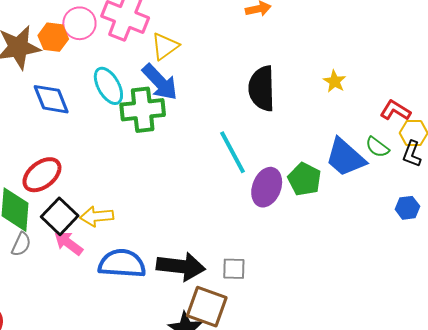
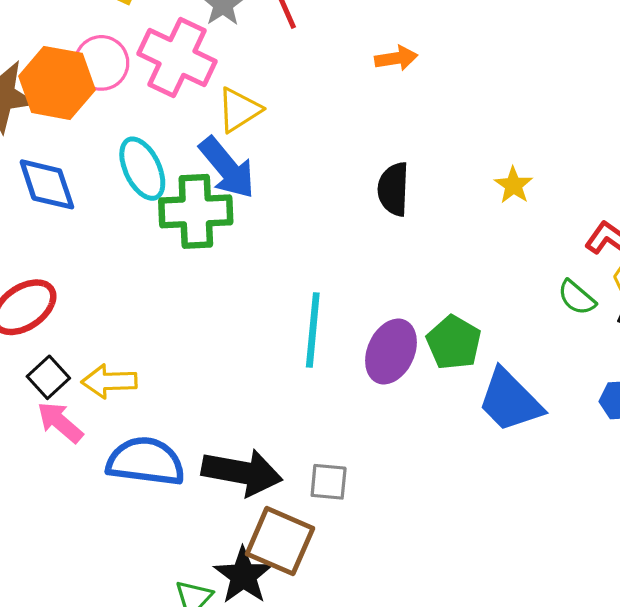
orange hexagon: (53, 37) -> (57, 83), size x1.5
black semicircle: (262, 88) -> (393, 189), size x0.7
cyan line: (232, 152) -> (313, 330), moved, turned 30
blue trapezoid: (345, 158) -> (510, 401), moved
black square: (60, 216) -> (48, 377), size x0.7

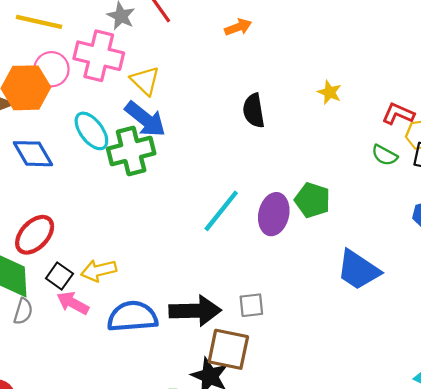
yellow triangle: (239, 110) -> (145, 81), turned -32
cyan line: (313, 330) -> (221, 211), turned 45
blue trapezoid: (510, 401) -> (358, 270), moved

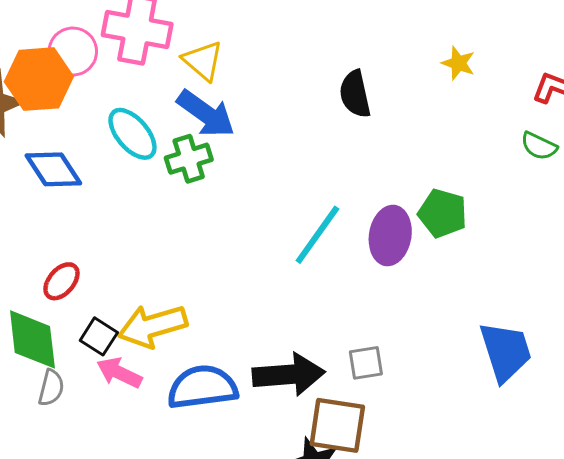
green cross: (131, 151) -> (189, 159), size x0.7
red ellipse: (35, 235) -> (61, 281), size x0.7
yellow arrow: (99, 270) -> (153, 326), size x1.4
blue trapezoid: (358, 270) -> (506, 352), moved, turned -138

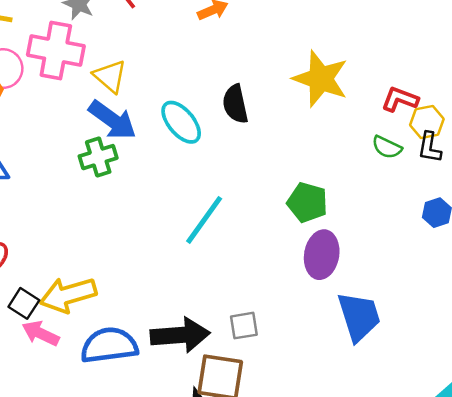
yellow star: (458, 63) -> (321, 79), size x2.0
cyan ellipse: (132, 134) -> (181, 122), moved
purple ellipse: (390, 236) -> (322, 255), moved

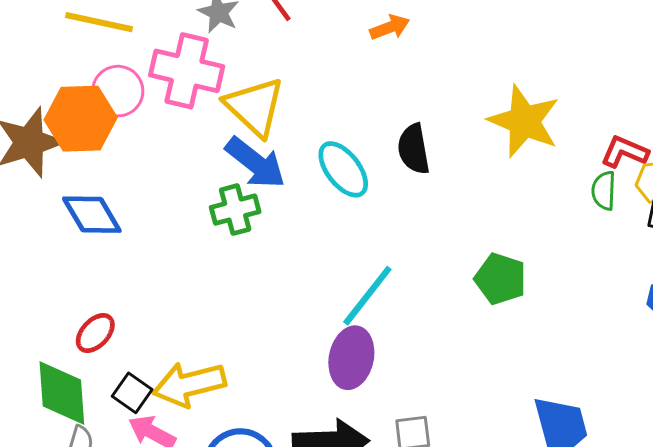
yellow triangle: (110, 76) -> (255, 107), size x1.4
green semicircle: (387, 147) -> (604, 191), moved, turned 64
purple ellipse: (322, 255) -> (351, 358), moved

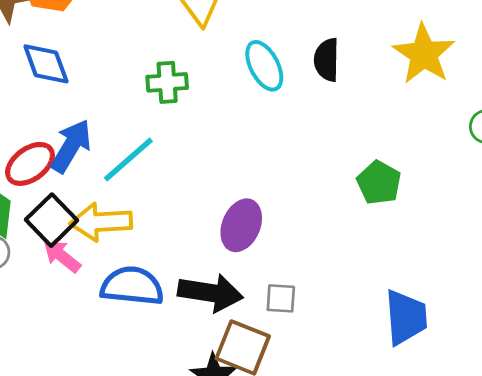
blue arrow: (255, 163) -> (71, 146), moved, turned -108
cyan line: (367, 296) -> (128, 160), moved
red ellipse: (95, 333) -> (30, 164), size x1.4
black square: (132, 393) -> (51, 220), size x1.5

